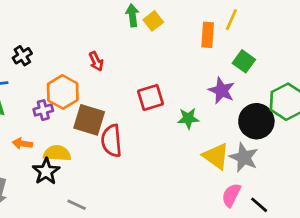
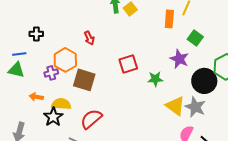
black cross: (22, 56) -> (36, 34), turned 32
red semicircle: (112, 141) -> (91, 119), moved, turned 55

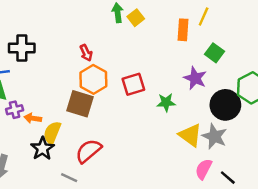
black cross: (36, 34) -> (22, 48), size x1.5
orange hexagon: (65, 60) -> (93, 79), moved
purple cross: (51, 73) -> (15, 110), moved
orange arrow: (36, 97) -> (33, 118), moved
yellow semicircle: (61, 104) -> (52, 133), turned -72

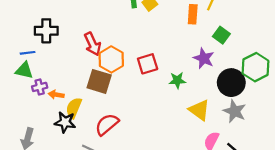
red arrow: (86, 53) -> (93, 44), moved, size x1.5
gray star: (214, 136) -> (235, 111), moved
black star: (42, 148) -> (65, 122), turned -30

